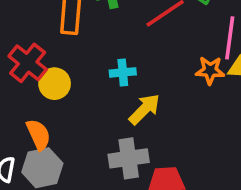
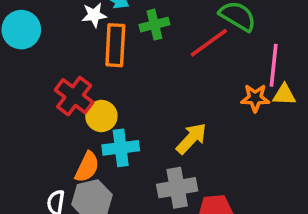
cyan cross: (123, 72) -> (121, 148), moved, size x1.4
orange semicircle: (38, 135) -> (87, 167), turned 52

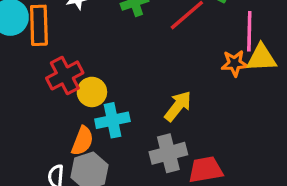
orange rectangle: (115, 45) -> (39, 25), moved
yellow triangle: (284, 95) -> (261, 58), size x1.4
red cross: (74, 96) -> (65, 75), turned 30

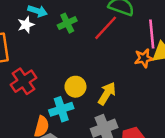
yellow circle: (92, 92) -> (75, 87), moved

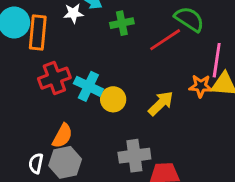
yellow arrow: (107, 94) -> (161, 103), moved
cyan cross: (61, 109) -> (88, 86), moved, turned 30

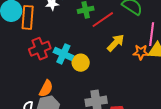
red line: (165, 40) -> (103, 20), moved
yellow arrow: (161, 103) -> (116, 43), moved

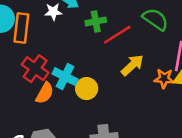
red cross: (40, 49) -> (35, 69), turned -35
orange semicircle: (46, 88) -> (45, 93), moved

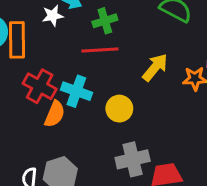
red line: (117, 35) -> (100, 50), moved, turned 36
yellow circle: (87, 89) -> (119, 109), moved

